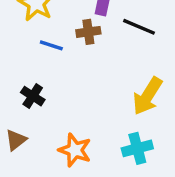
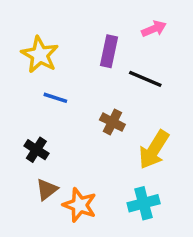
brown cross: (88, 32) -> (112, 122), moved, turned 35
brown triangle: (16, 140) -> (47, 189), moved

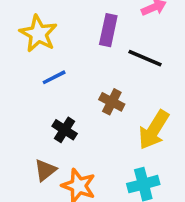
blue line: (55, 98) -> (54, 77), turned -45
black cross: (36, 150) -> (65, 130), moved

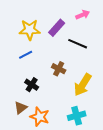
purple rectangle: (108, 30) -> (57, 28), turned 30
yellow star: (38, 34) -> (30, 30), moved, turned -30

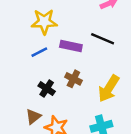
purple rectangle: (57, 28) -> (71, 46), moved, turned 60
brown cross: (59, 69) -> (73, 79), moved

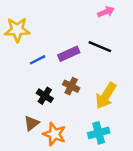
yellow star: (44, 22) -> (17, 30), moved
purple rectangle: (71, 46) -> (69, 54), turned -36

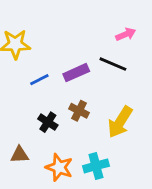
pink arrow: (106, 12) -> (126, 34), moved
brown triangle: (32, 123) -> (20, 155), moved, turned 35
cyan cross: (99, 133) -> (96, 166), moved

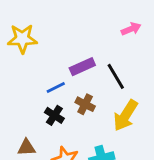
black line: (113, 64) -> (116, 76), moved, turned 36
blue line: (39, 80) -> (56, 88), moved

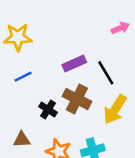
blue line: (56, 88) -> (23, 77), moved
brown cross: (85, 104) -> (77, 99), size x1.5

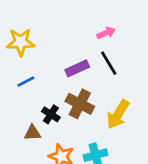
pink arrow: (120, 28) -> (106, 33), moved
black line: (106, 73) -> (109, 63), moved
brown triangle: (22, 140) -> (32, 133), moved

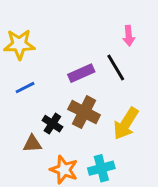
pink arrow: (106, 33) -> (129, 36), moved, turned 108

